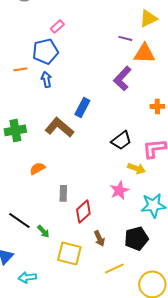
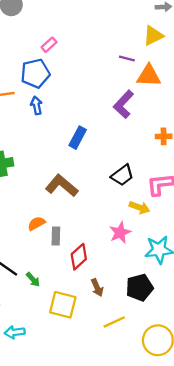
brown L-shape: (59, 127) -> (62, 186), moved
orange semicircle: (37, 168) -> (36, 223), moved

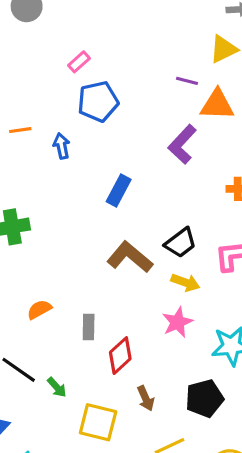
blue pentagon: (35, 73) -> (98, 102), moved
brown L-shape: (62, 186) -> (130, 257), moved
yellow arrow: (140, 207) -> (185, 282), moved
orange semicircle: (36, 223) -> (39, 309), moved

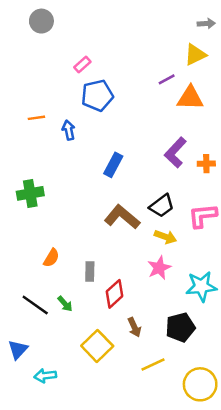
purple line: (187, 81) -> (167, 79), turned -42
purple L-shape: (182, 144) -> (175, 152), moved
orange semicircle: (39, 309) -> (51, 258), turned 150
green arrow: (57, 387) -> (65, 304), moved
yellow square: (98, 422) -> (97, 346), turned 32

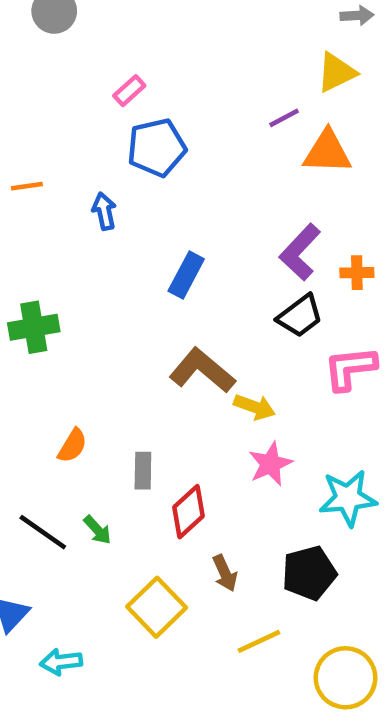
orange line: (36, 118) -> (27, 186), moved
black trapezoid: (162, 206) -> (300, 316), moved
yellow arrow: (165, 237) -> (254, 407), moved

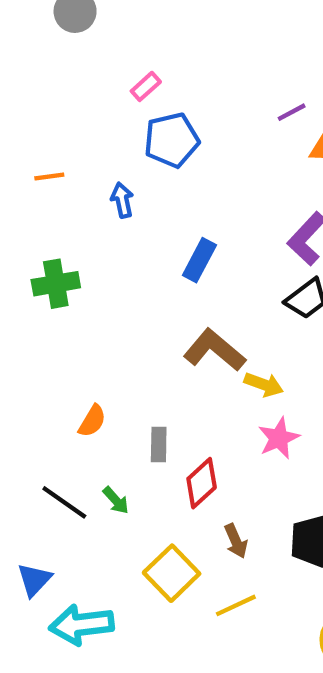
green cross: (34, 327) -> (56, 284), moved
yellow line: (259, 641) -> (236, 605), moved
cyan arrow: (61, 662) -> (81, 625), size x1.6

